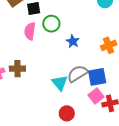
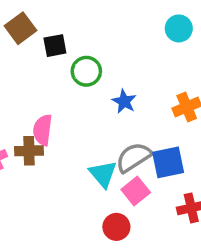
pink semicircle: (30, 31) -> (43, 130), moved
pink square: (96, 96) -> (136, 191), moved

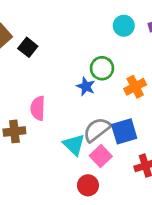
black square: (55, 46) -> (28, 47), turned -36
green circle: (86, 71) -> (102, 68), moved
pink semicircle: (43, 130) -> (38, 108), moved

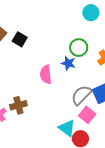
pink semicircle: (38, 108) -> (46, 74), moved
cyan triangle: (74, 145) -> (67, 128), moved

